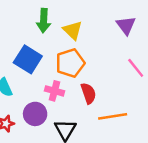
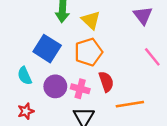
pink cross: (54, 91) -> (80, 89), moved
purple circle: (35, 114) -> (55, 86), moved

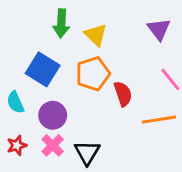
red semicircle: (106, 82) -> (123, 94), moved
pink cross: (80, 89) -> (53, 145), moved, turned 30
orange line: (130, 104) -> (159, 120), moved

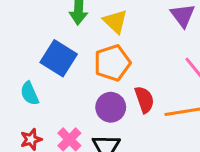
red semicircle: (123, 94) -> (144, 100), moved
purple circle: (53, 115) -> (111, 107), moved

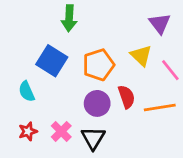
yellow triangle: (115, 21) -> (141, 55), moved

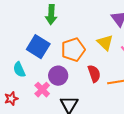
purple circle: (97, 103) -> (58, 76), moved
red star: (28, 131) -> (11, 99), moved
pink cross: (61, 131) -> (42, 90), moved

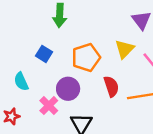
yellow triangle: (105, 43) -> (125, 49), turned 30
blue square: (38, 47) -> (44, 54), size x0.6

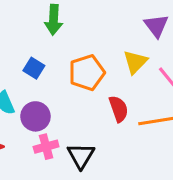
purple circle: (68, 89) -> (35, 116), moved
pink cross: (49, 106) -> (46, 147), moved, turned 30

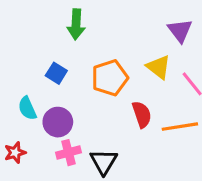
yellow triangle: (135, 62) -> (159, 67), turned -36

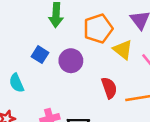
orange pentagon: (110, 78) -> (98, 29), moved
purple circle: (58, 122) -> (71, 61), moved

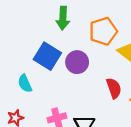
blue square: (40, 55) -> (47, 56), size x1.6

